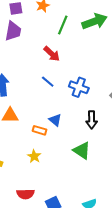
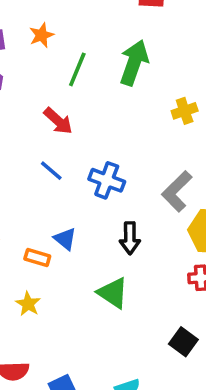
green arrow: (95, 21) -> (134, 63), turned -50

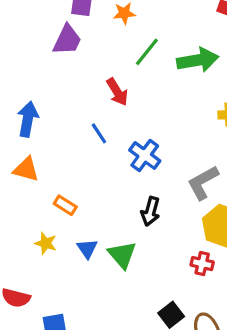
green arrow: (134, 63) -> (198, 60), turned 45
blue triangle: (65, 239) -> (87, 249), moved
yellow star: (28, 304) -> (46, 243), turned -30

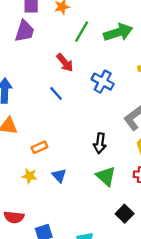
blue cross: (145, 155) -> (103, 82), moved
orange rectangle: (65, 205) -> (39, 147), turned -49
green triangle: (122, 255) -> (106, 176), moved

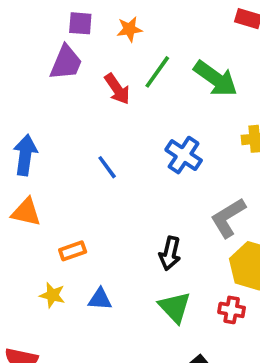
green arrow: (118, 32) -> (216, 79), turned 48
red arrow: (65, 63) -> (117, 89), moved
blue triangle: (59, 176) -> (100, 299), turned -49

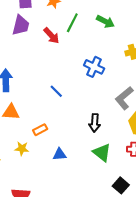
green arrow: (216, 79) -> (105, 22), size x0.7
blue line: (107, 167) -> (56, 91), moved
yellow star: (52, 295) -> (22, 149), moved

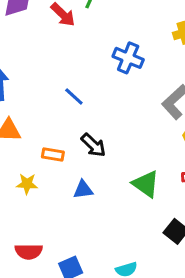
black arrow: (95, 123) -> (93, 145), moved, turned -48
orange rectangle: (40, 130) -> (53, 155), turned 40

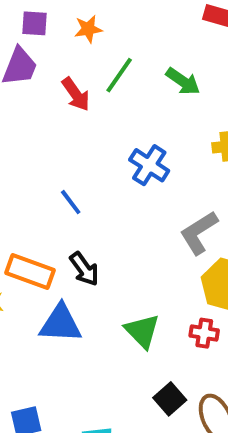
orange rectangle: (53, 155) -> (30, 271), size x1.6
blue triangle: (83, 190) -> (61, 324), size x1.6

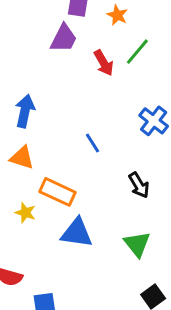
orange star: (88, 29) -> (117, 15), turned 30
black arrow: (84, 269) -> (139, 185), moved

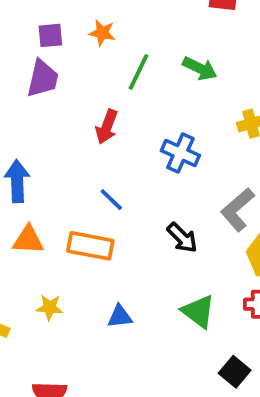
red arrow: (104, 63) -> (107, 127), moved, turned 65
orange rectangle: (57, 192) -> (90, 246), moved
blue triangle: (77, 233) -> (120, 316), size x0.6

